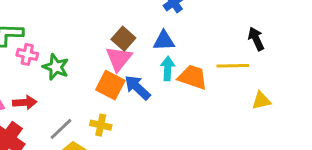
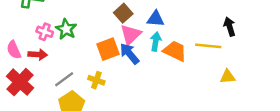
pink cross: (27, 54) -> (45, 32), moved
pink triangle: (119, 59) -> (131, 35), moved
orange square: (110, 85) -> (108, 49), turned 35

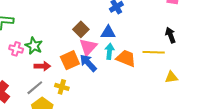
red arrow: (38, 54) -> (42, 66), moved

